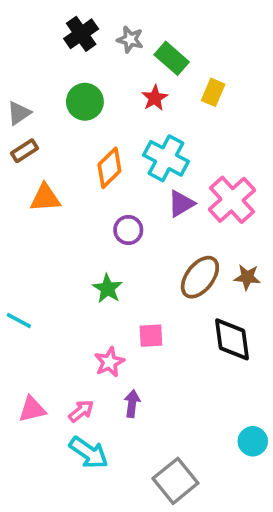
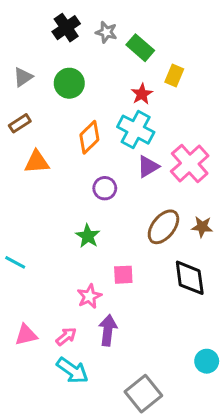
red star: (155, 98) -> (142, 94), moved
gray triangle: (19, 113) -> (23, 77), moved
purple arrow: (132, 404) -> (108, 330), size x1.4

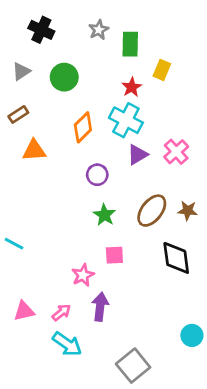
black cross: (66, 28) -> (41, 30), moved, turned -30
gray star: (106, 32) -> (99, 30), turned 30
green rectangle: (140, 48) -> (130, 44), turned 50
pink cross: (190, 163) -> (176, 152), size x0.7
green star: (88, 236) -> (104, 215), moved

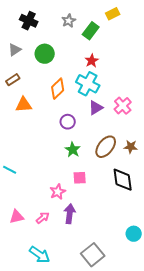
green rectangle: (130, 44) -> (91, 31), turned 36
yellow rectangle: (162, 70) -> (113, 14), moved, turned 40
cyan arrow: (67, 344) -> (40, 255), moved

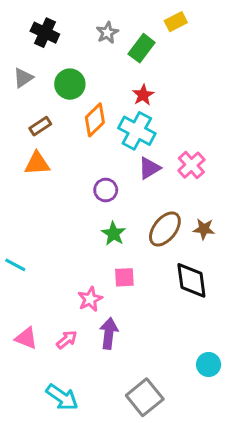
brown rectangle: (13, 80) -> (40, 126), moved
orange diamond: (58, 89) -> (95, 120), moved
pink triangle: (17, 217) -> (26, 338), turned 35

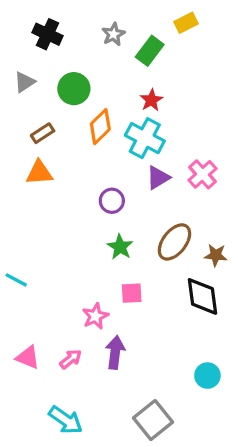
brown star: (204, 229) -> (216, 255), moved
cyan circle: (209, 365) -> (207, 376), moved

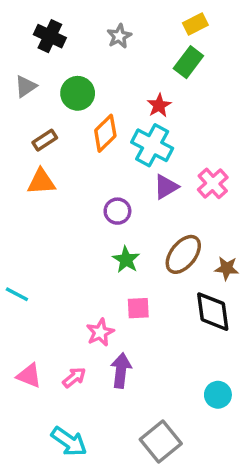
green rectangle: (150, 51) -> (188, 62), moved

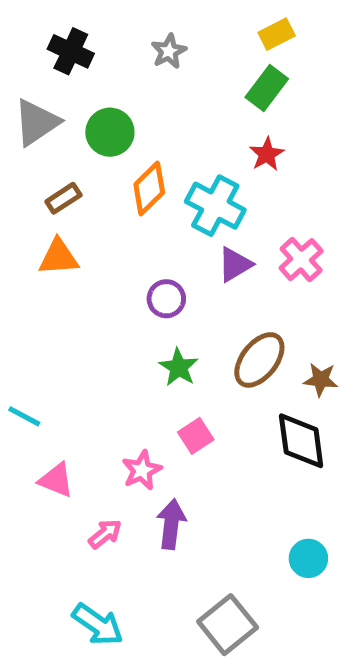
gray triangle: (26, 86) -> (36, 122), size x1.5
red star: (159, 105) -> (267, 154), moved
pink square: (138, 308) -> (196, 436), turned -30
pink triangle: (29, 376) -> (56, 480), moved

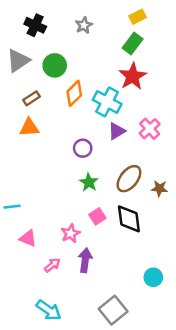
red star: (267, 154) -> (133, 76), size x1.6
cyan line: (24, 416) -> (12, 207), turned -35
black diamond: (301, 441) -> (129, 219), moved

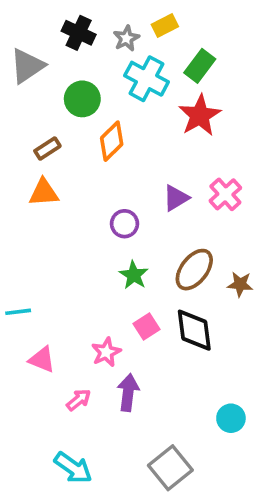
yellow rectangle: (137, 17) -> (165, 26), moved
black cross: (35, 25) -> (79, 33), moved
gray triangle: (18, 61) -> (27, 66), moved
cyan cross: (107, 102) -> (147, 79), moved

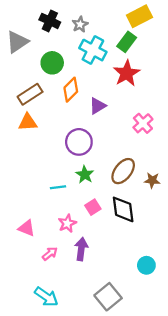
yellow rectangle: (165, 26) -> (139, 16), moved, size x1.5
brown rectangle: (47, 148) -> (30, 94), size x1.5
purple triangle: (176, 198) -> (98, 106), moved
purple circle: (124, 224) -> (79, 142), size x1.5
cyan line: (18, 312) -> (58, 187), moved

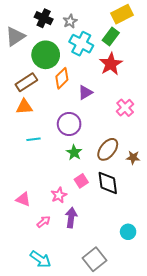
green circle: (52, 63) -> (46, 55), size x1.4
cyan line: (58, 187) -> (33, 139), moved

